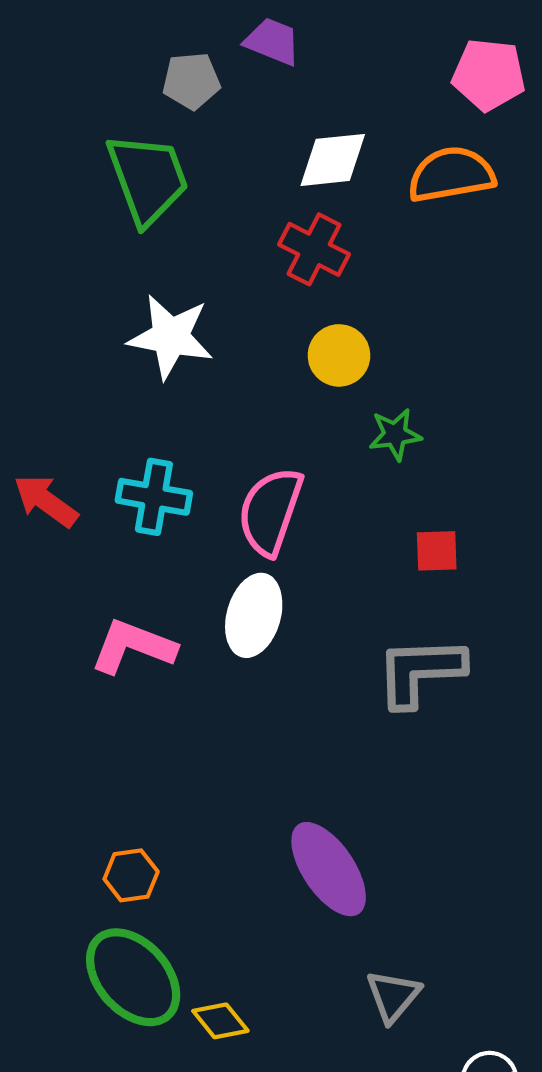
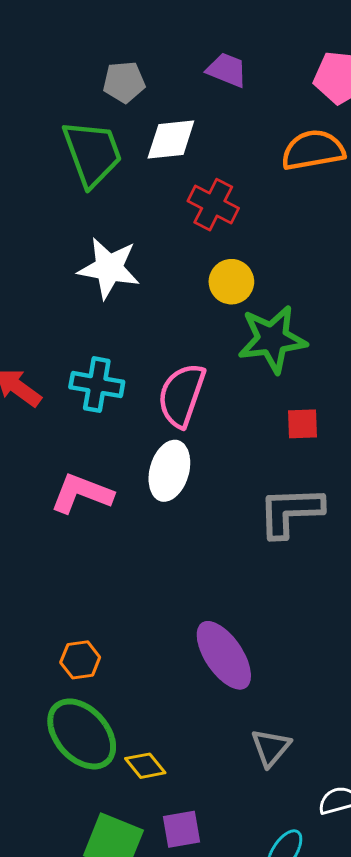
purple trapezoid: (272, 41) -> (227, 70), moved
white diamond: (333, 160) -> (171, 140), moved
green star: (395, 434) -> (272, 339), size x1.8

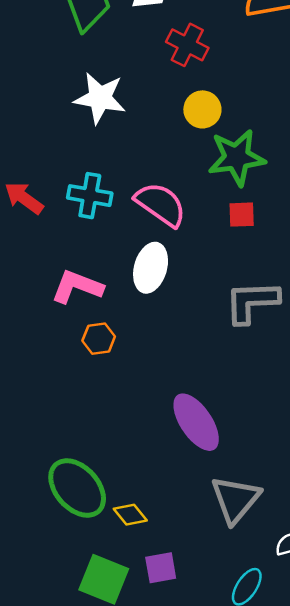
pink semicircle: (181, 395) -> (161, 204), turned 106
red square: (302, 424) -> (242, 215), moved
orange hexagon: (80, 660) -> (99, 339), moved
gray triangle: (271, 748) -> (235, 499), size x1.5

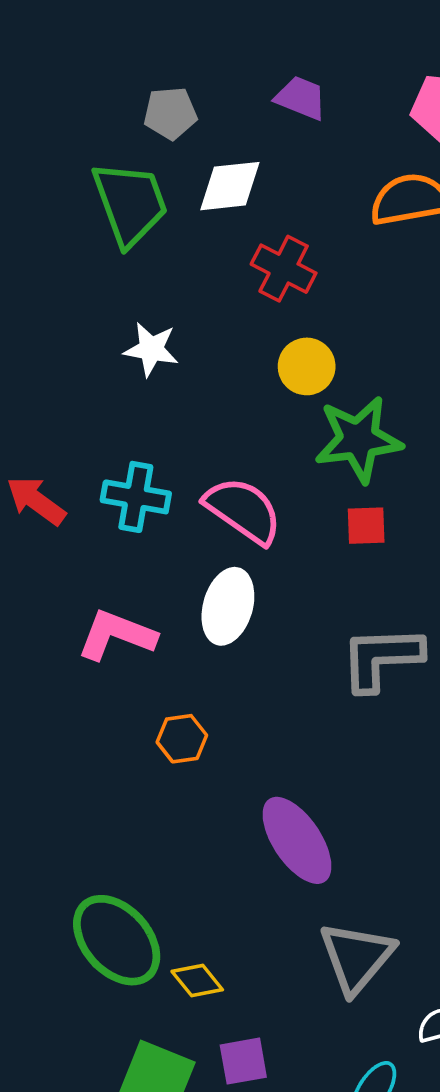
white star: (100, 98) -> (151, 349), size x0.7
orange hexagon: (99, 339) -> (182, 739), moved

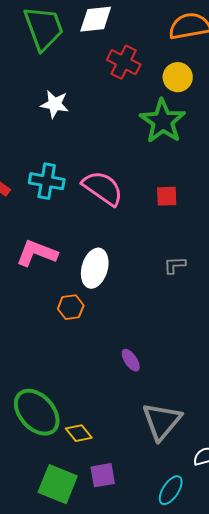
yellow circle: (307, 366) -> (178, 77), moved
green star: (358, 439) -> (163, 121), moved, turned -30
white ellipse: (228, 606) -> (95, 268), moved
gray L-shape: (381, 658) -> (175, 265), size x0.5
purple ellipse: (297, 840) -> (131, 360), size x0.5

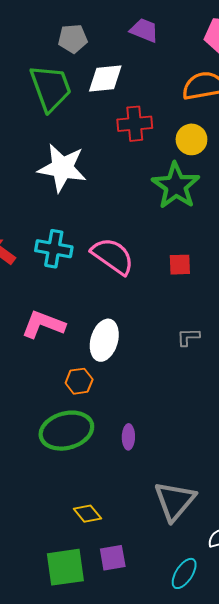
red cross: (124, 62) -> (135, 124), turned -32
white star: (55, 104) -> (62, 168), size x1.6
purple ellipse: (131, 360) -> (128, 437), moved, turned 35
green ellipse: (37, 412) -> (66, 431), moved, turned -63
green square: (58, 484) -> (65, 567), turned -30

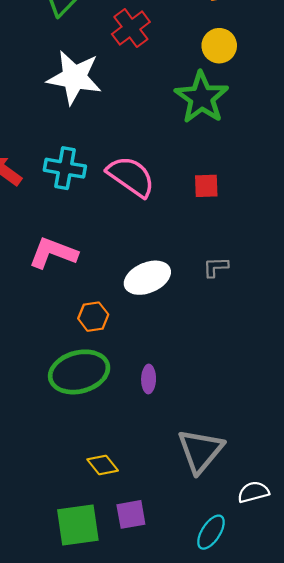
red cross: (135, 124) -> (131, 28), moved, turned -32
white ellipse: (104, 340) -> (147, 278), moved, turned 51

